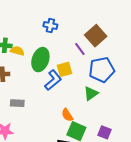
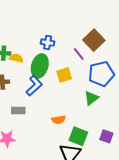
blue cross: (50, 25) -> (48, 43), moved
blue L-shape: (53, 80) -> (34, 86), moved
orange semicircle: (67, 115) -> (59, 120), moved, turned -64

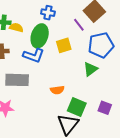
blue L-shape: (34, 86) -> (34, 55), turned 60
gray rectangle: (18, 110) -> (17, 80), size x1.6

